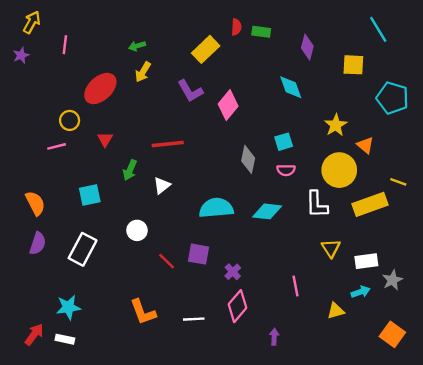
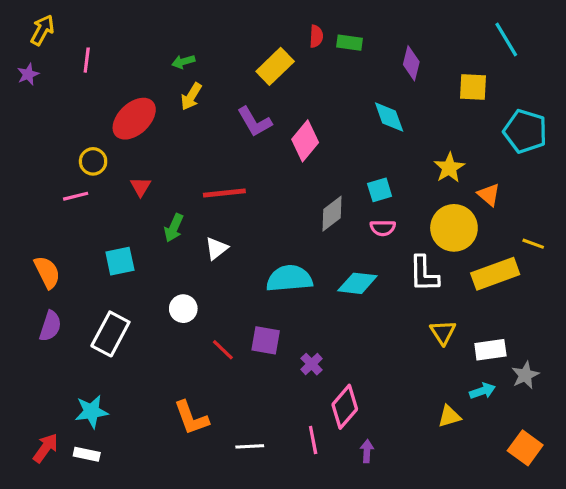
gray diamond: (248, 159) -> (332, 214), turned 40
pink line: (295, 286) -> (313, 440), moved
pink diamond: (238, 306) -> (345, 407), moved
white line: (194, 319) -> (250, 446), moved

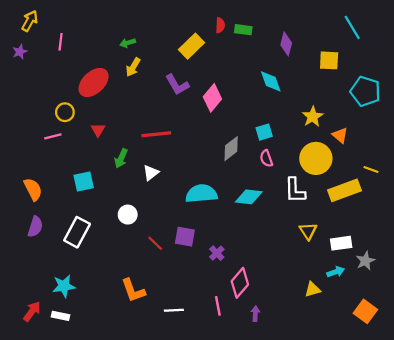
pink semicircle: (383, 228) -> (266, 158), turned 70

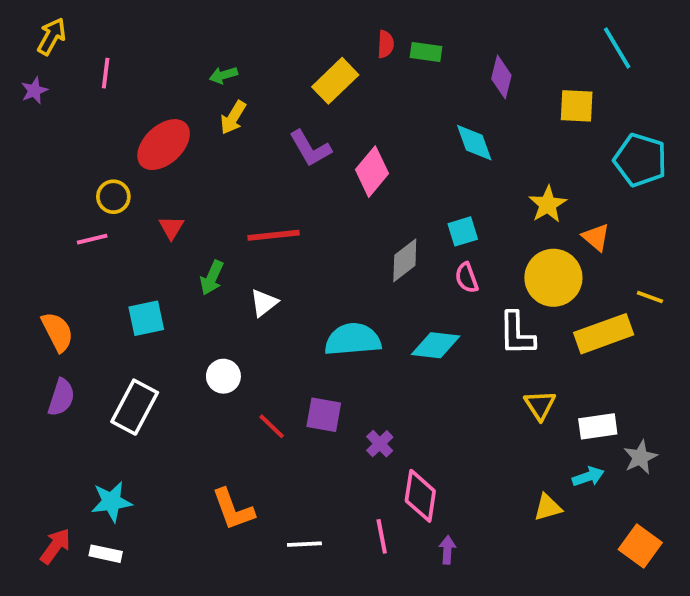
pink diamond: (240, 283) -> (420, 496), turned -32

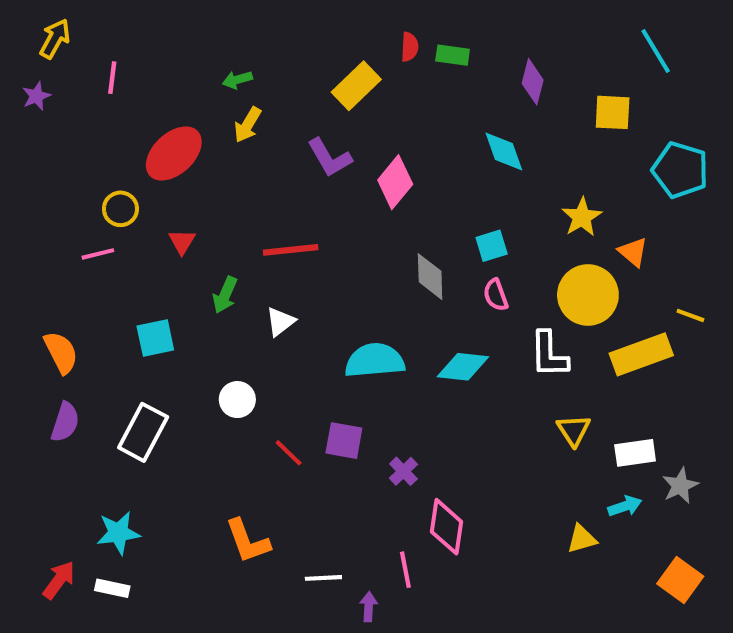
gray diamond: (405, 260) -> (430, 277), turned -54
purple arrow: (447, 550) -> (369, 607), moved

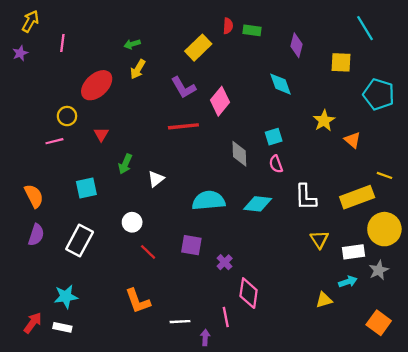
red line: (291, 250) -> (183, 126), moved
yellow circle: (588, 295) -> (384, 229), moved
red line: (289, 453) -> (148, 252), moved

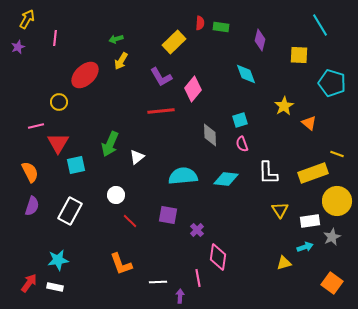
red triangle: (101, 134) -> (58, 143), moved, size x1.6
pink line: (54, 141) -> (36, 126), moved
green arrow: (125, 164) -> (110, 144), size x1.4

